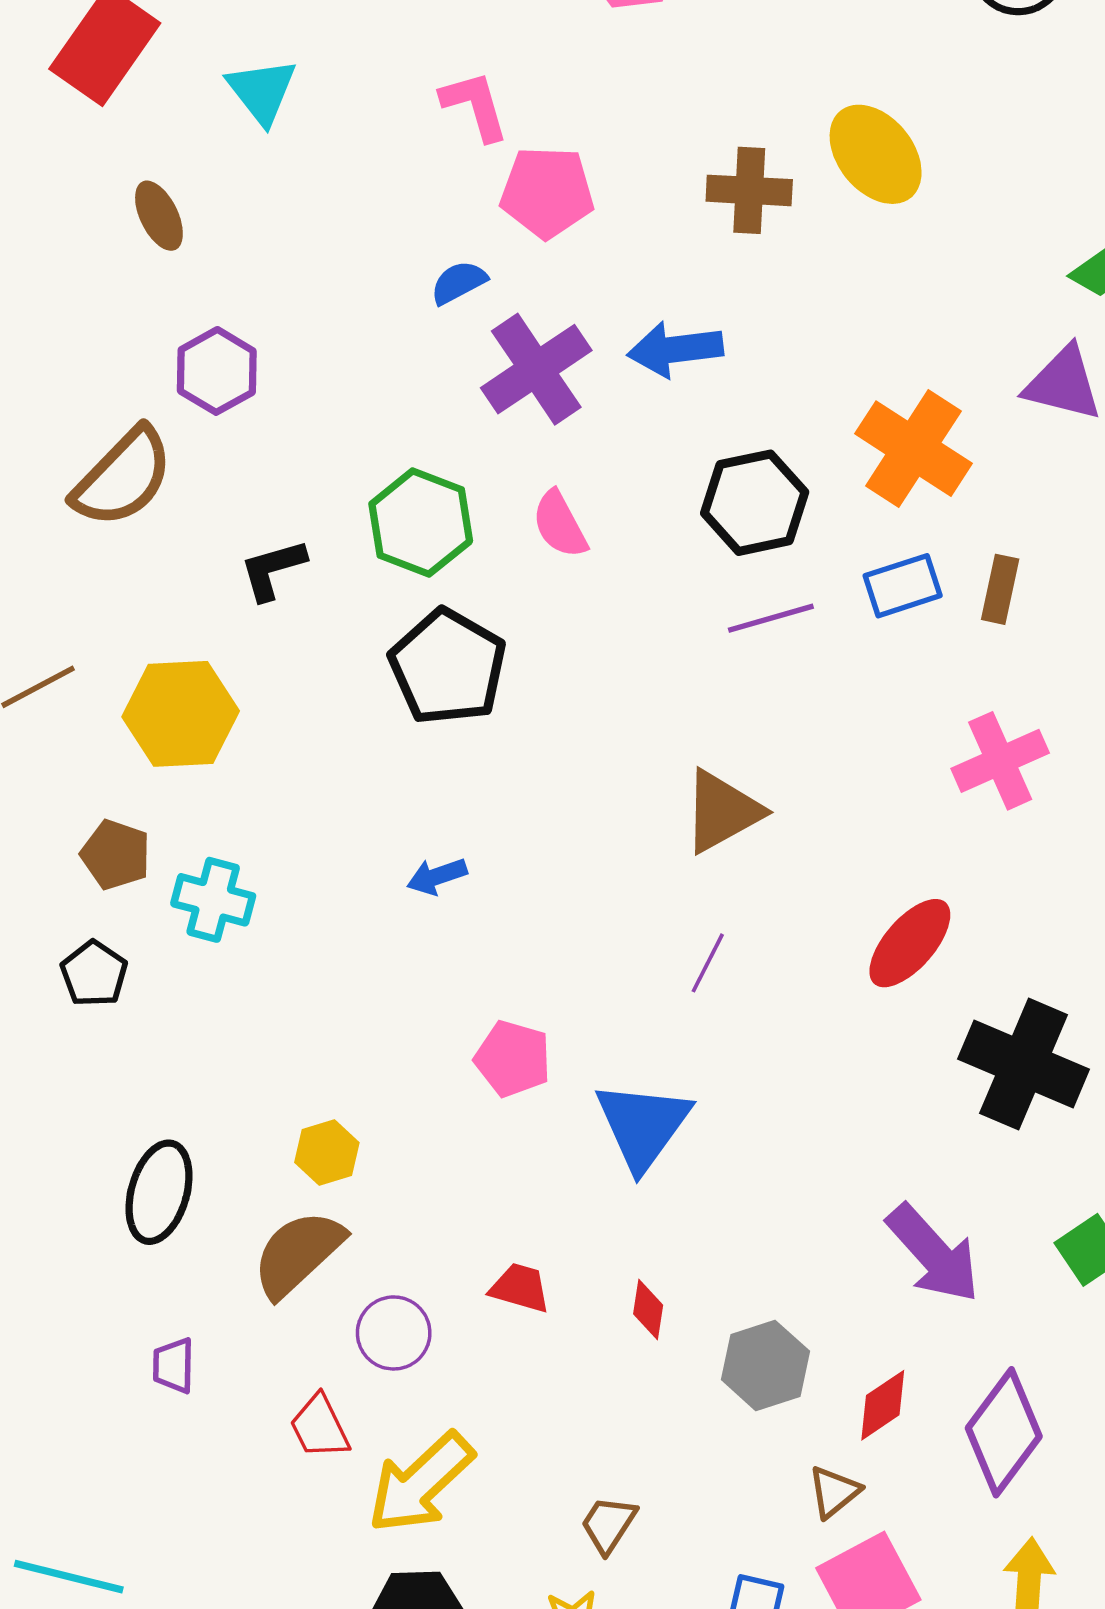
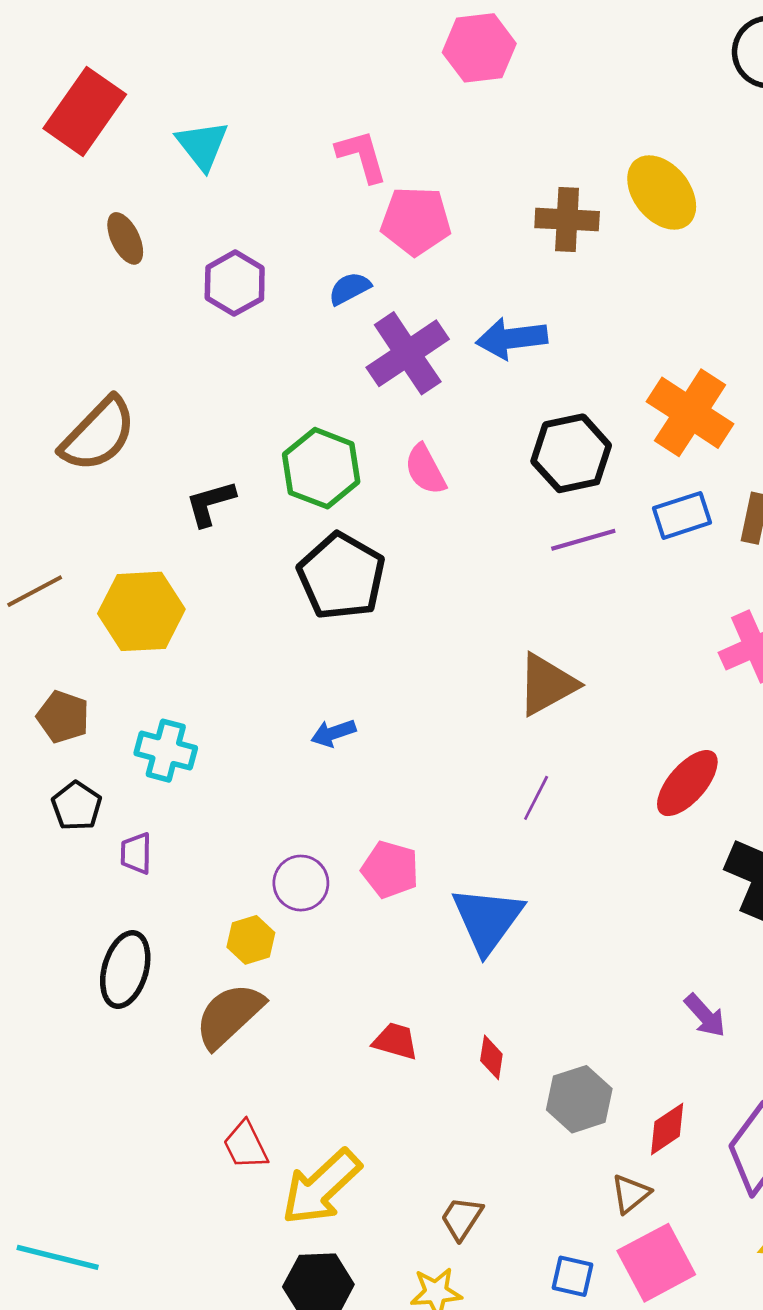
purple hexagon: (217, 371) -> (235, 283), moved
brown pentagon: (116, 855) -> (63, 717), moved
purple arrow: (933, 1254) -> (705, 1015), size x0.6
purple circle: (394, 1333) -> (301, 883), moved
purple trapezoid: (173, 1365) -> (136, 853), moved

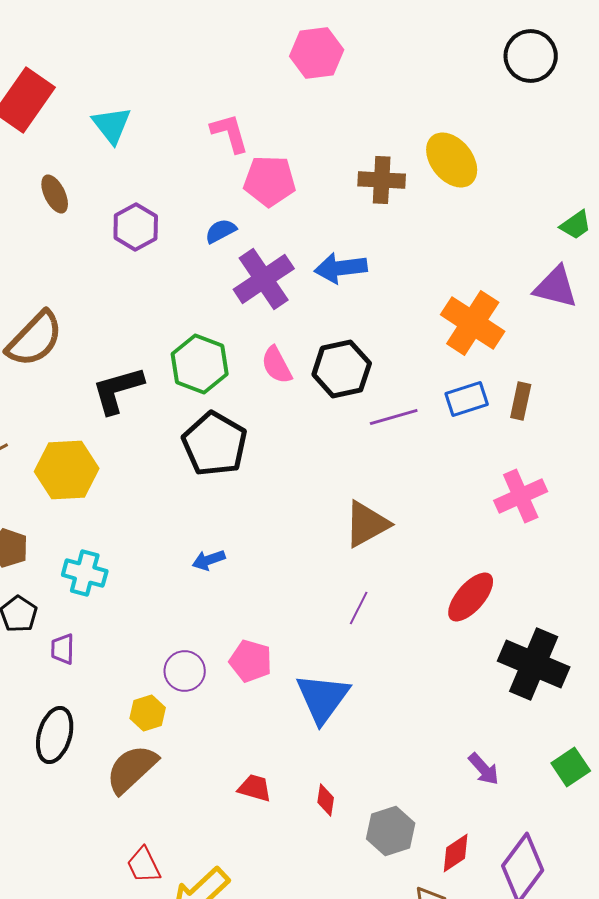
black hexagon: (571, 453) -> (342, 369), moved
black L-shape: (210, 503) -> (118, 390), size x1.4

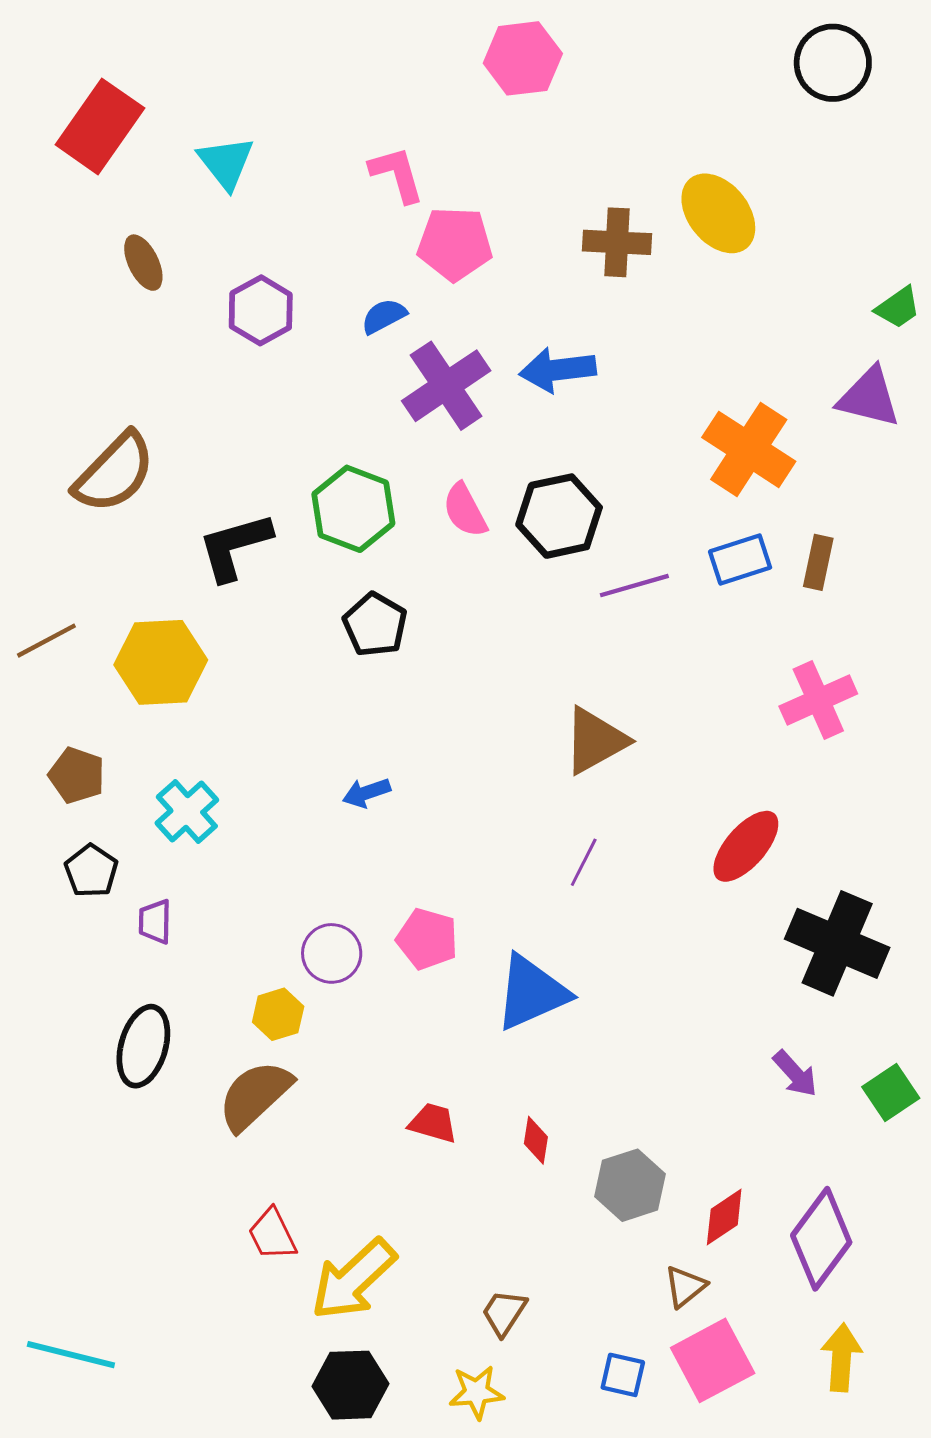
black pentagon: (215, 444) -> (375, 625), size x0.7
cyan cross: (85, 573) -> (187, 812), turned 33
blue triangle: (323, 698) -> (532, 993), turned 30
purple arrow: (484, 769) -> (795, 1074), moved

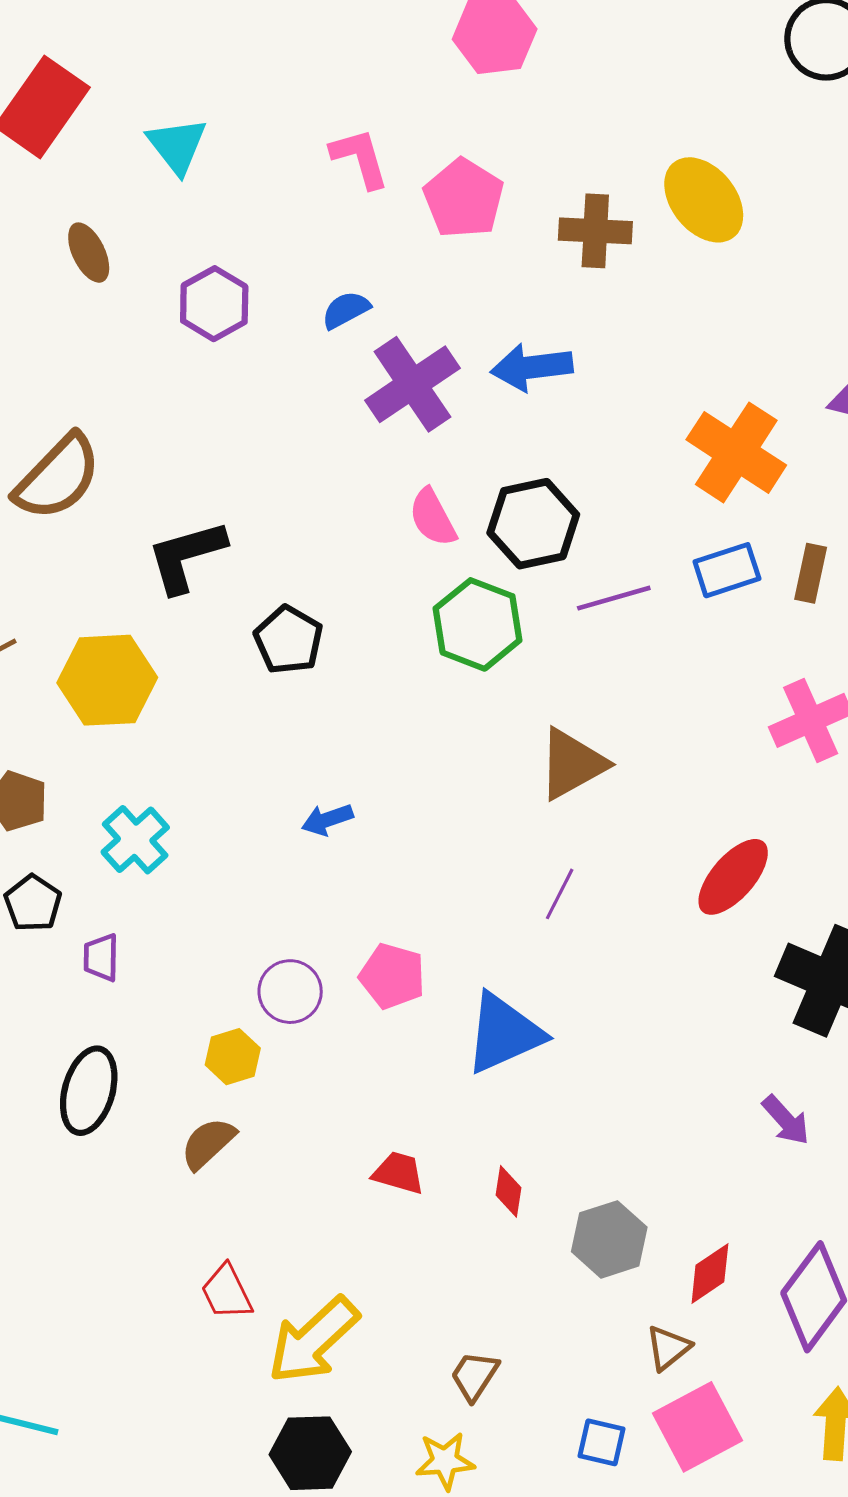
pink pentagon: (455, 244) -> (464, 198), moved, turned 30
green hexagon: (353, 509) -> (478, 624), moved
black pentagon: (375, 625) -> (289, 640), moved
brown semicircle: (255, 1095) -> (208, 1143), size x0.7

